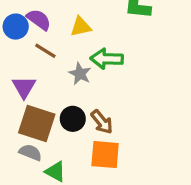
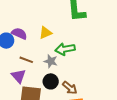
brown line: (45, 51) -> (26, 60), moved
black circle: (73, 119) -> (51, 81), moved

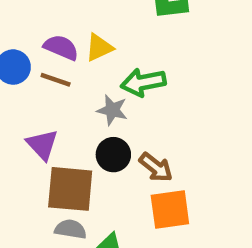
purple semicircle: (19, 34) -> (61, 47), moved
brown line: (26, 60) -> (56, 80), moved

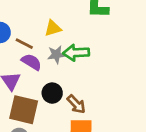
purple semicircle: (61, 47) -> (31, 62), moved
gray star: (112, 110) -> (56, 55), moved, turned -30

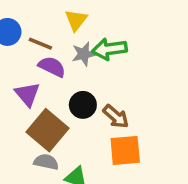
yellow triangle: (53, 28) -> (76, 20), turned -30
brown square: (24, 110) -> (47, 130), turned 32

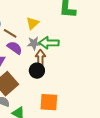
black circle: (83, 105) -> (37, 71), moved
brown arrow: (116, 117) -> (40, 58), moved, turned -140

